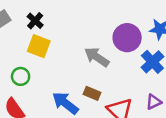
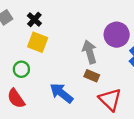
gray arrow: (97, 57) -> (90, 52), turned 40
brown rectangle: (92, 93) -> (92, 76), moved

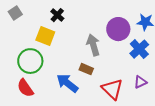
black cross: (34, 19) -> (57, 15), moved
green circle: (21, 69) -> (30, 61), size x1.6
brown rectangle: (92, 76) -> (86, 69), moved

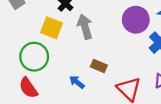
gray arrow: (93, 45) -> (85, 27), moved
blue arrow: (67, 83) -> (77, 82), size x0.6

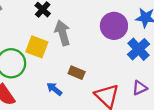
yellow square: (51, 28) -> (37, 47), moved

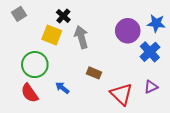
yellow square: (37, 47) -> (52, 35), moved
blue arrow: (54, 89) -> (62, 88), moved

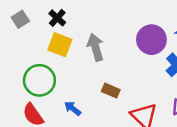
black cross: (63, 16) -> (57, 18), moved

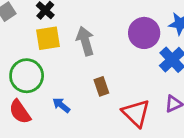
yellow square: (60, 45) -> (48, 38), turned -30
brown rectangle: (111, 91) -> (101, 86), turned 48

